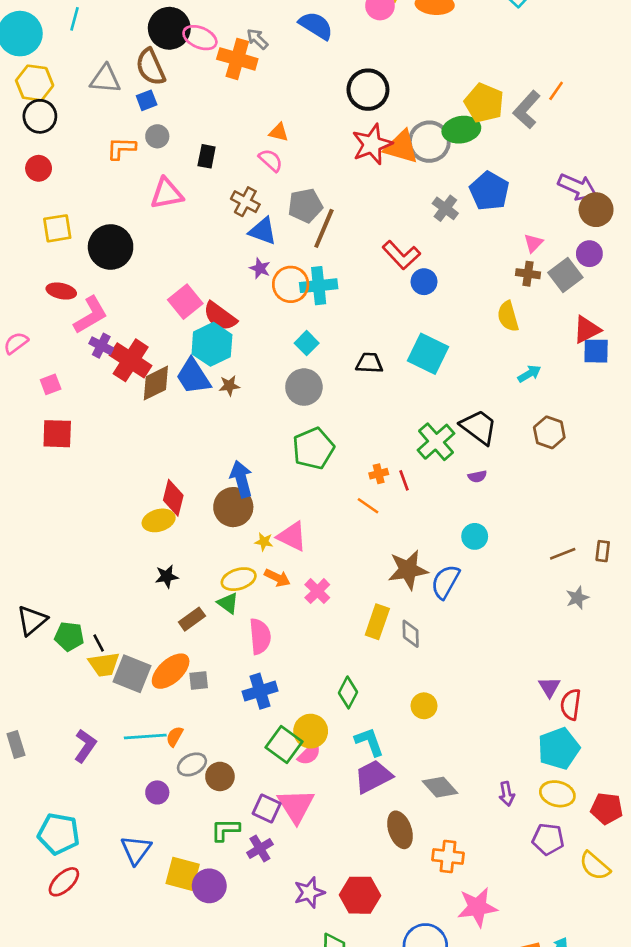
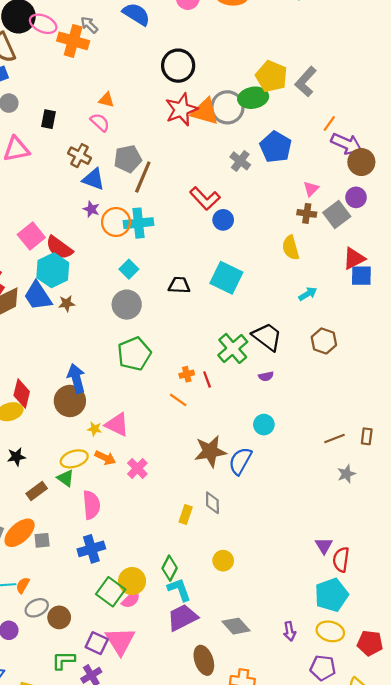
orange line: (556, 91) -> (329, 123), moved
yellow rectangle: (377, 622) -> (186, 515), moved, size x0.7
green diamond: (348, 692) -> (170, 568), moved

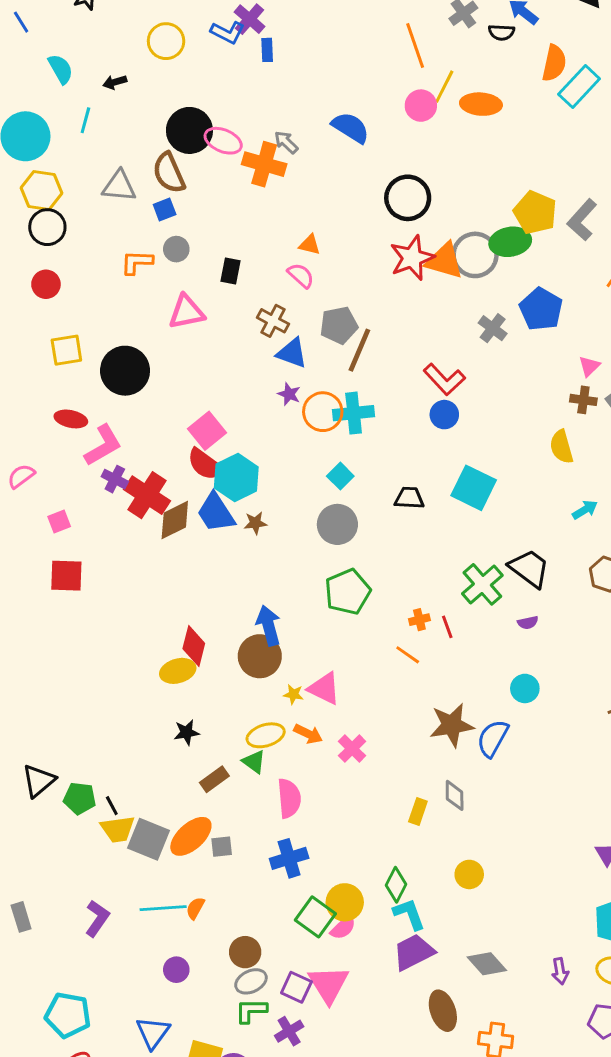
blue circle: (223, 220) -> (444, 415), moved
red semicircle: (59, 248) -> (206, 464), moved
gray ellipse: (37, 608) -> (251, 981), moved

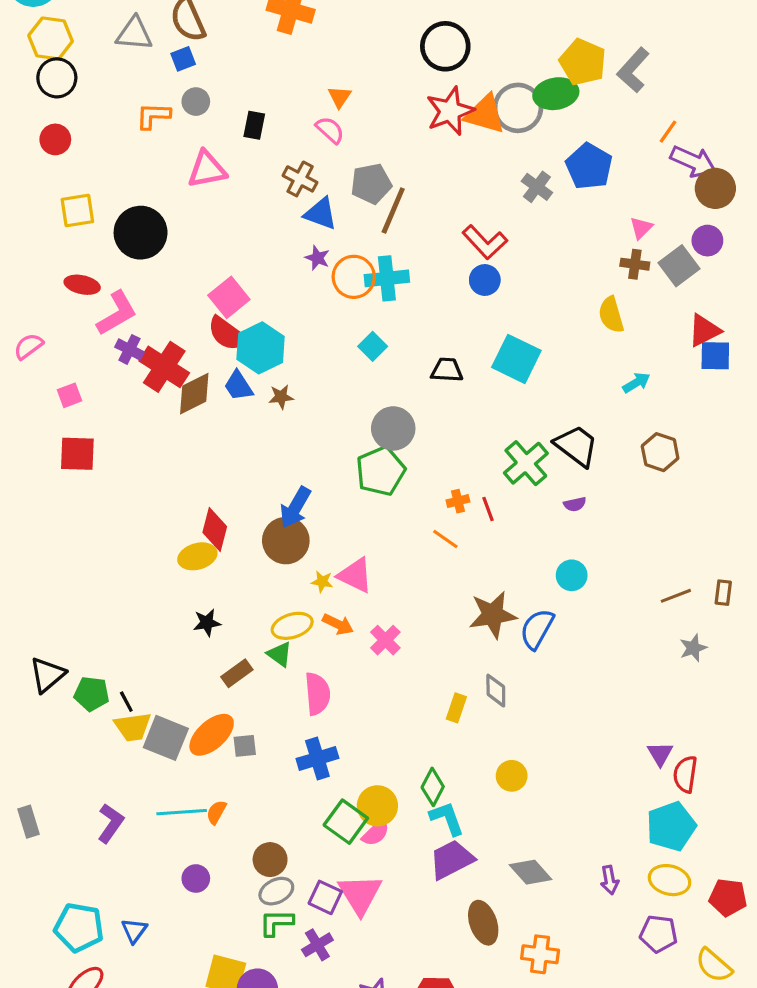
orange triangle: (310, 245) -> (340, 97), turned 50
blue trapezoid: (216, 513) -> (238, 386), size x0.7
gray circle: (337, 524) -> (393, 428), moved
blue arrow: (269, 625) -> (295, 507), turned -135
blue triangle: (153, 1033) -> (134, 931), moved, size x0.7

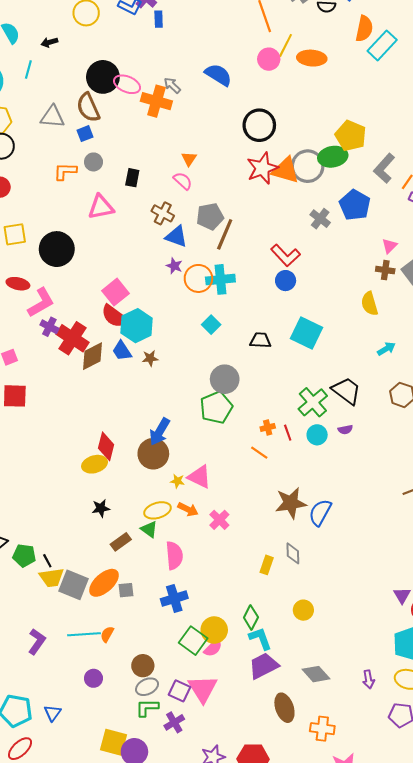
gray L-shape: (633, 70) -> (384, 168), moved
cyan circle: (572, 575) -> (317, 435), moved

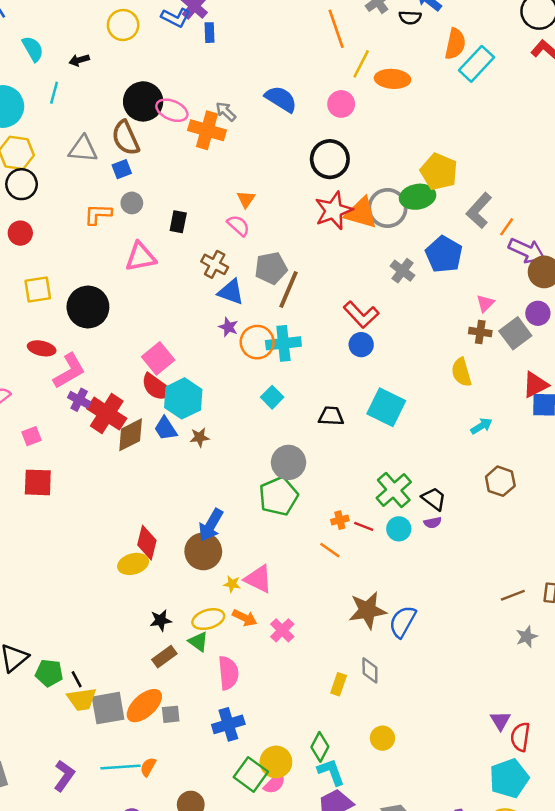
pink circle: (269, 59) -> (341, 104), moved
black trapezoid: (346, 391) -> (434, 499), moved, size x0.7
red line: (288, 433) -> (364, 526), turned -49
black star: (101, 508) -> (161, 620), moved
gray square: (74, 585) -> (108, 708), turned -32

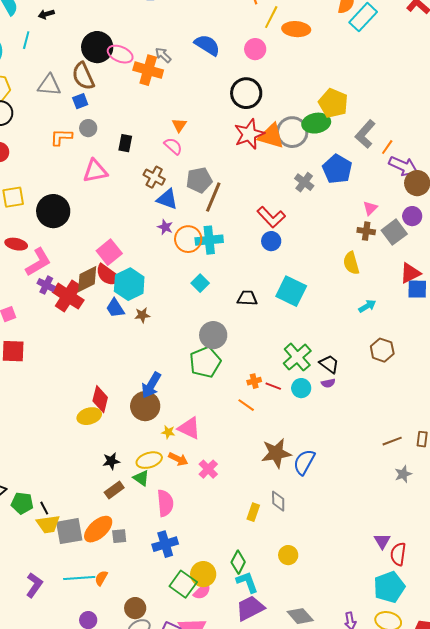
brown diamond: (131, 435) -> (87, 279), moved

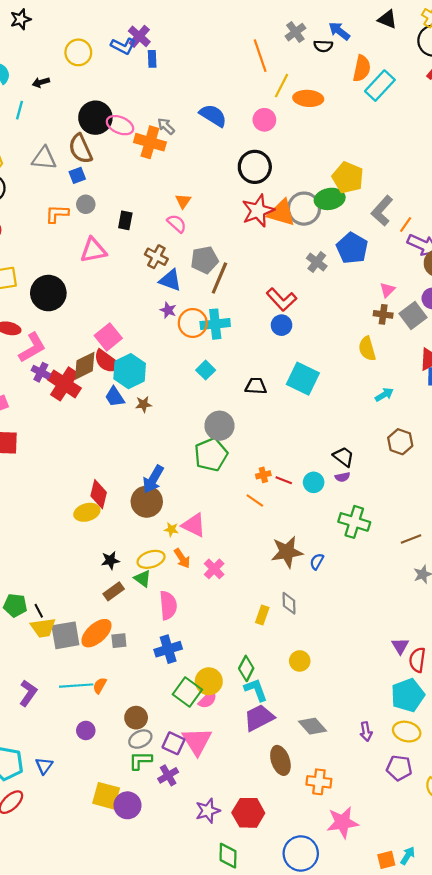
green cross: (297, 357) -> (354, 522), moved, turned -32
orange arrow: (178, 459) -> (182, 558), turned 30
blue semicircle: (304, 462) -> (317, 561), size x0.6

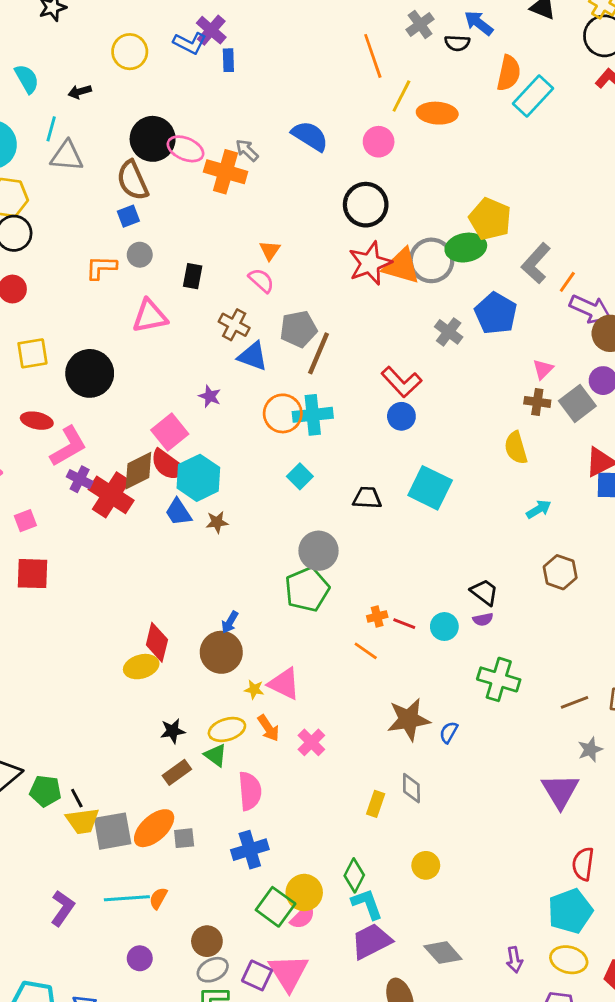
gray triangle: (44, 158) -> (67, 156), moved
purple star: (168, 310) -> (210, 396), moved
blue arrow: (153, 479) -> (230, 622), size x0.6
purple triangle: (400, 646) -> (560, 791), moved, size x1.6

